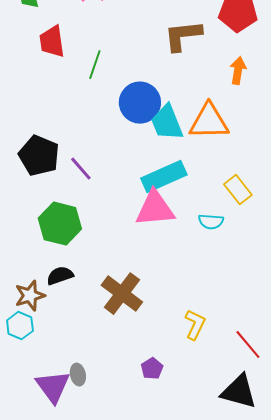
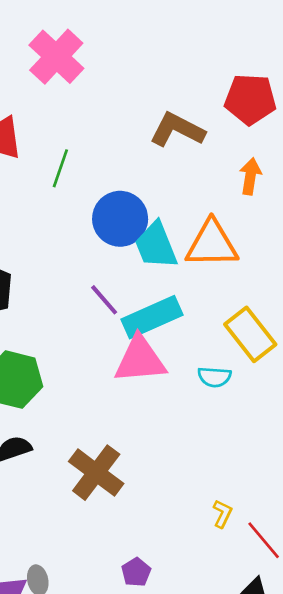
brown L-shape: (183, 36) -> (177, 130), turned 33
purple line: (81, 169) -> (104, 300), moved
yellow rectangle: (238, 190) -> (250, 334), size x1.4
yellow L-shape: (195, 325) -> (222, 514), moved, size x0.7

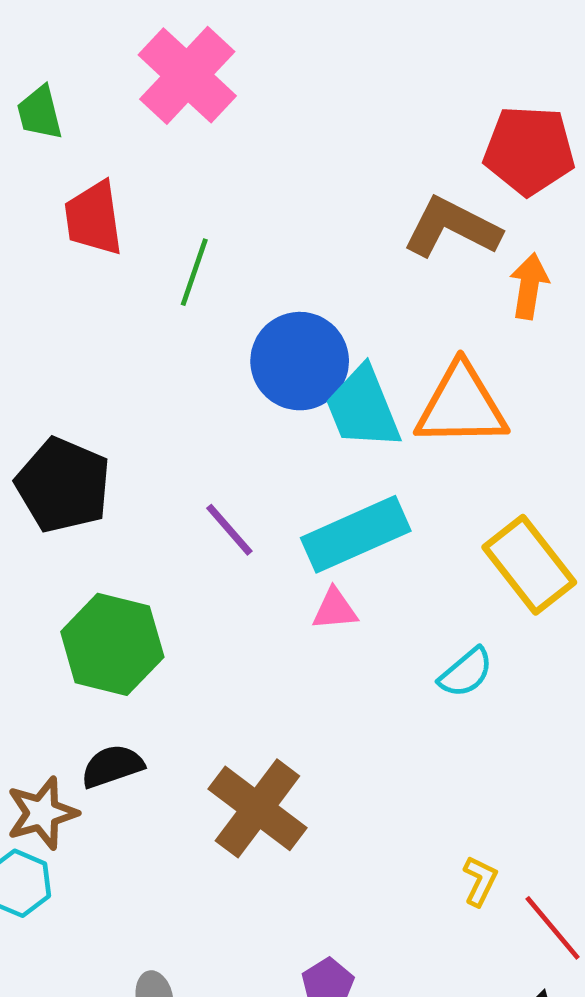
brown L-shape: (177, 130) -> (452, 228), moved
purple line: (104, 300) -> (229, 530), moved
pink triangle: (140, 360) -> (335, 609), size x0.5
cyan semicircle: (214, 377) -> (466, 673), moved, turned -44

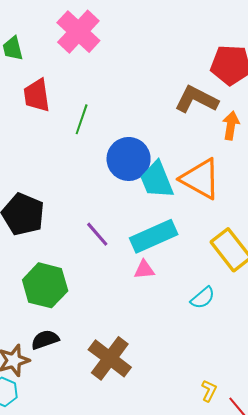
orange triangle: (461, 406) -> (201, 179), turned 30

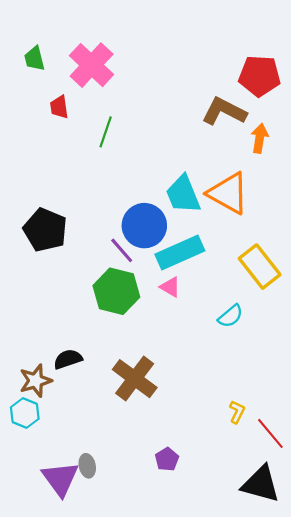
pink cross: (78, 32) -> (92, 65), moved
red trapezoid: (37, 95) -> (59, 107), size x0.7
blue circle: (129, 159) -> (144, 226), moved
pink triangle: (144, 270) -> (170, 287), turned 35
green hexagon: (45, 285) -> (116, 291), moved

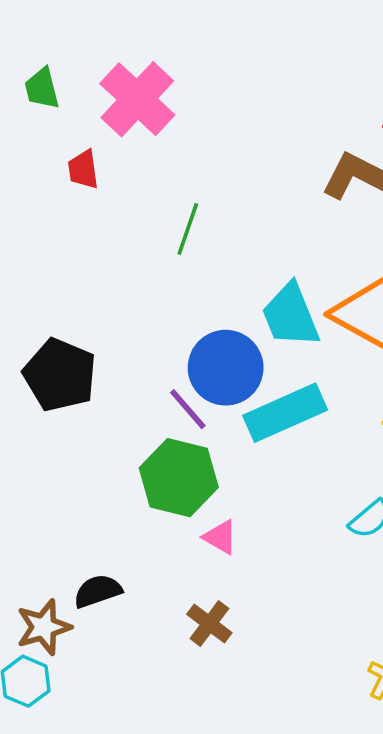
green line: (106, 132) -> (188, 229), moved
pink triangle: (170, 287) -> (220, 537), moved
brown cross: (135, 379) -> (209, 624), size x0.6

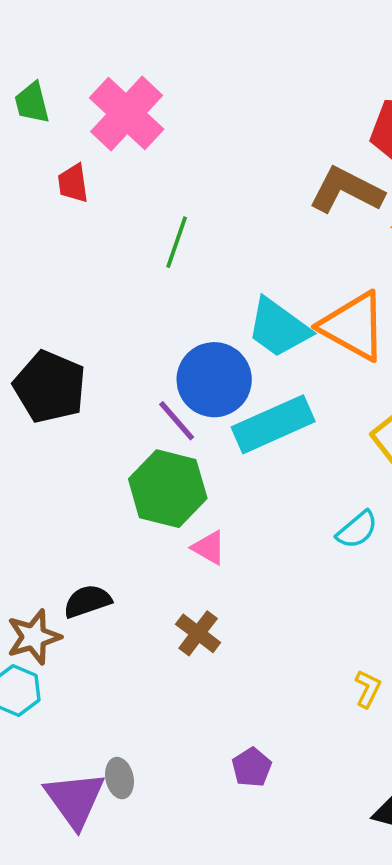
cyan trapezoid: (290, 315) -> (278, 328), turned -32

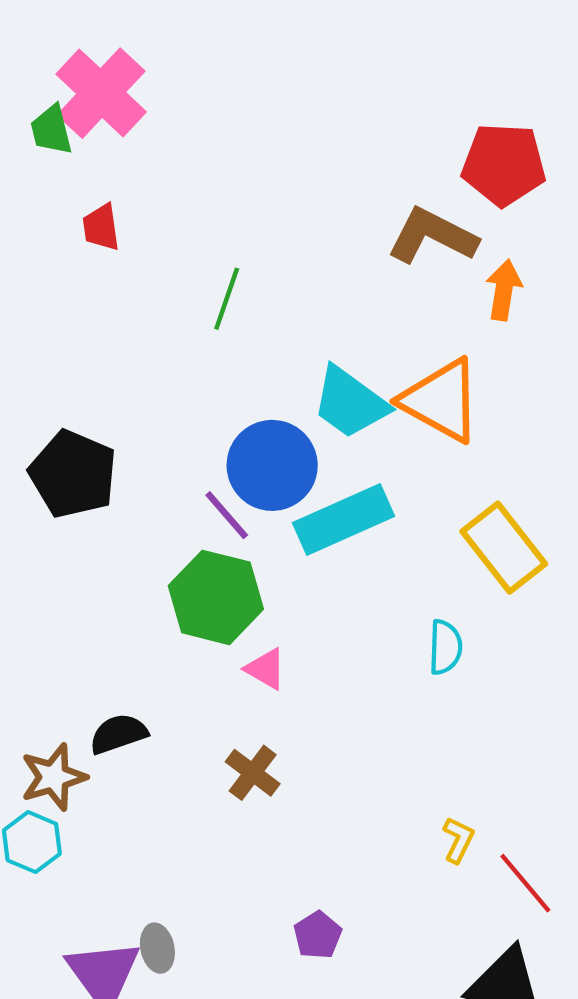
pink cross: (127, 114) -> (101, 93), moved
cyan semicircle: (357, 530) -> (445, 647), turned -48

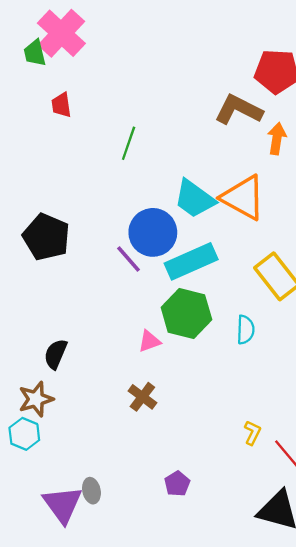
green hexagon: (216, 597) -> (186, 313), moved
pink triangle: (266, 669) -> (149, 341), turned -50
black semicircle: (118, 734) -> (56, 354), moved, turned -48

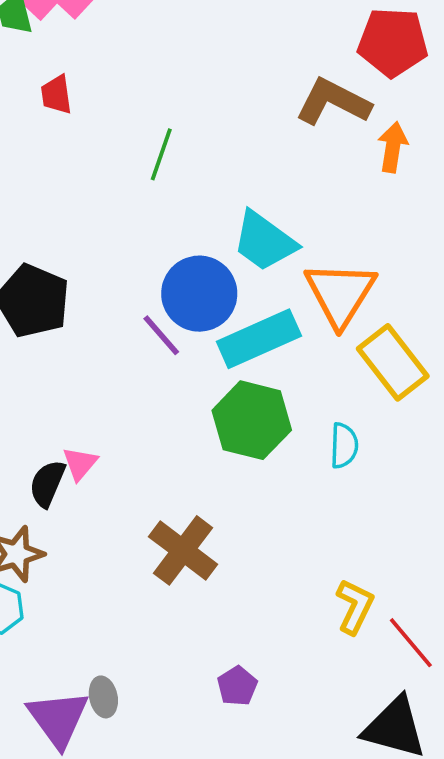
orange triangle: (243, 198) -> (340, 294), moved, turned 33
pink triangle: (149, 341) -> (80, 464), moved, turned -30
brown cross: (142, 397) -> (183, 550), size x1.5
yellow L-shape: (252, 433) -> (355, 606), size x1.4

